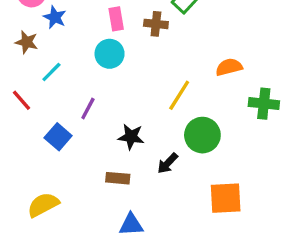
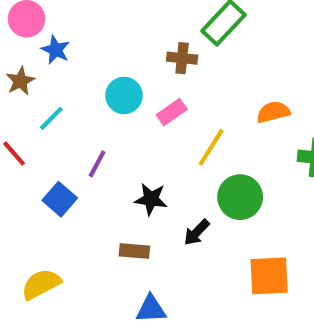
pink rectangle: (116, 19) -> (172, 112), moved, turned 65
brown star: (27, 42) -> (20, 81), turned 30

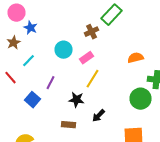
brown cross: (182, 58) -> (92, 32), turned -32
yellow line: (211, 147) -> (92, 79), moved
green circle: (240, 197) -> (140, 99), moved

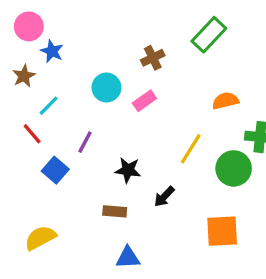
green rectangle: (112, 15) -> (209, 35), moved
red line: (10, 78) -> (32, 134), moved
yellow line: (92, 79) -> (191, 149), moved

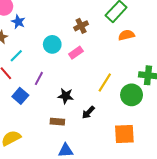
orange semicircle: (225, 101) -> (126, 35), moved

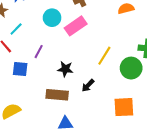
pink rectangle: (76, 53) -> (76, 26), size x1.5
blue square: (20, 96) -> (20, 69), turned -35
brown rectangle: (57, 122) -> (57, 95), size x1.5

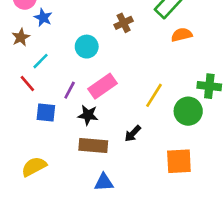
pink rectangle: (76, 26) -> (102, 86), moved
black star: (65, 69) -> (88, 115), moved

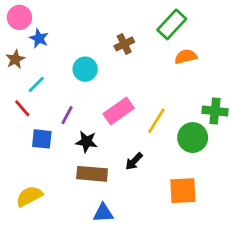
pink rectangle: (102, 86) -> (119, 111), moved

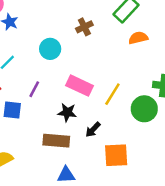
pink rectangle: (119, 111) -> (79, 86), turned 60
black star: (87, 142) -> (67, 112), moved
orange square: (183, 191) -> (116, 155), moved

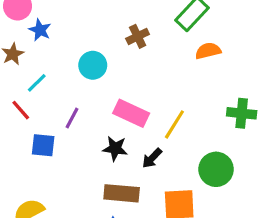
green circle: (144, 109) -> (216, 169), moved
black arrow: (93, 130) -> (152, 158), moved
brown rectangle: (56, 141) -> (122, 193), moved

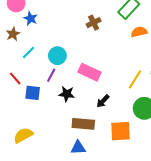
cyan circle: (93, 65) -> (57, 56), moved
red line: (21, 110) -> (15, 78), moved
yellow line: (174, 124) -> (135, 79), moved
black star: (115, 148) -> (67, 94), moved

